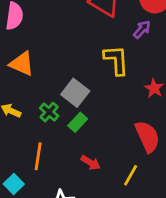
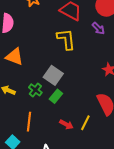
purple arrow: (142, 29) -> (98, 28), turned 96
yellow L-shape: (116, 60) -> (66, 39), moved
yellow line: (131, 175) -> (85, 123), moved

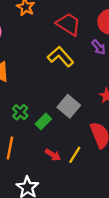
yellow L-shape: (66, 39) -> (61, 57), turned -40
gray square: (53, 75) -> (69, 106), moved

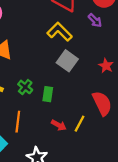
gray square: (69, 106) -> (67, 61), moved
green rectangle: (43, 121) -> (48, 94), turned -32

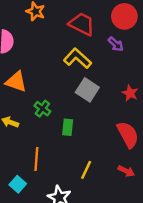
green cross: (25, 87) -> (42, 109), moved
yellow line: (79, 124) -> (86, 170), moved
red arrow: (59, 125) -> (126, 171), moved

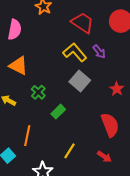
purple arrow: (116, 44) -> (99, 52), moved
green rectangle: (68, 127) -> (58, 112), turned 32

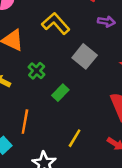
yellow L-shape: (75, 52) -> (56, 24), moved
purple arrow: (99, 52) -> (106, 22), turned -40

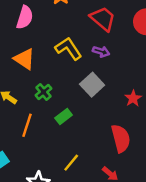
purple arrow: (106, 22) -> (101, 51), moved
orange line: (25, 122) -> (27, 125), moved

